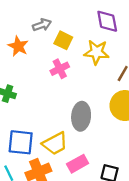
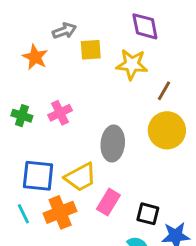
yellow square: (63, 40) -> (91, 50), turned -30
pink cross: (60, 69) -> (60, 113), moved
pink rectangle: (78, 164) -> (108, 202), turned -30

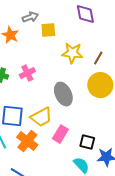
yellow star: (132, 64) -> (72, 53), moved
gray ellipse: (113, 144) -> (63, 94), turned -30
orange cross: (60, 212) -> (27, 141), turned -30

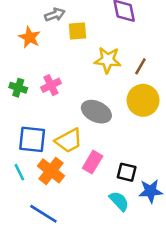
gray ellipse: (63, 94) -> (96, 112), turned -40

